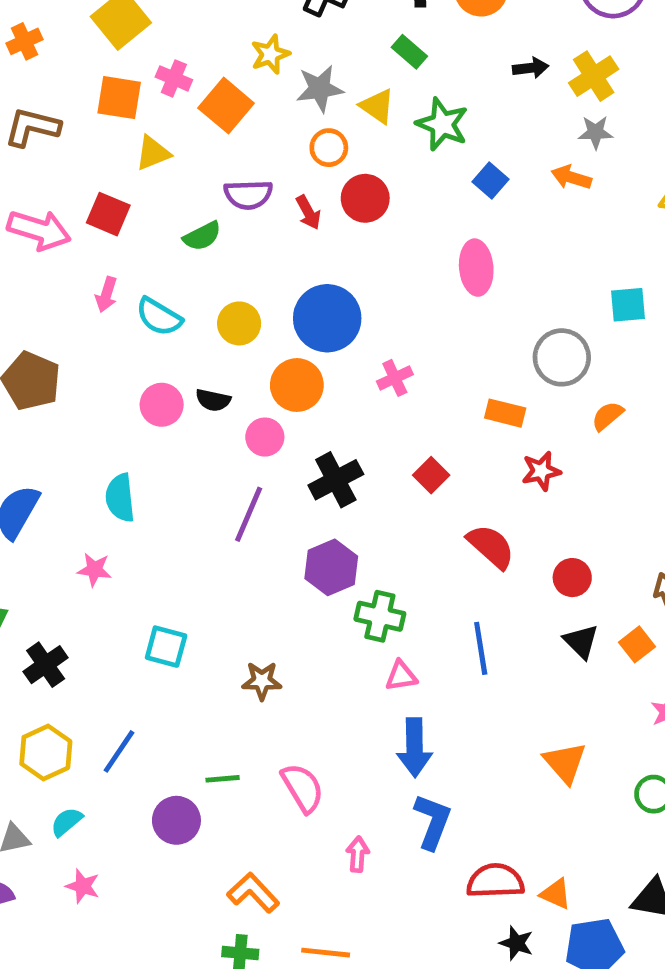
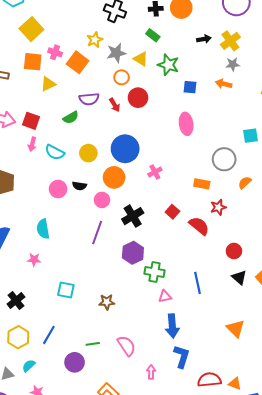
blue square: (491, 180) -> (190, 87), turned -32
red square: (108, 214) -> (31, 121), moved
red semicircle: (491, 546) -> (199, 226), moved

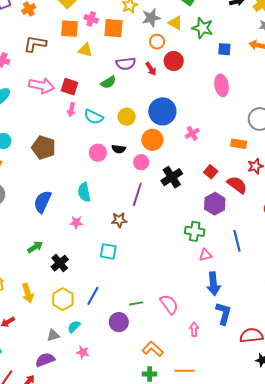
orange square: (78, 62) -> (113, 28), turned -30
yellow triangle: (48, 84) -> (85, 50), turned 42
purple hexagon: (133, 253) -> (215, 204), moved
brown star: (107, 302) -> (119, 220), moved

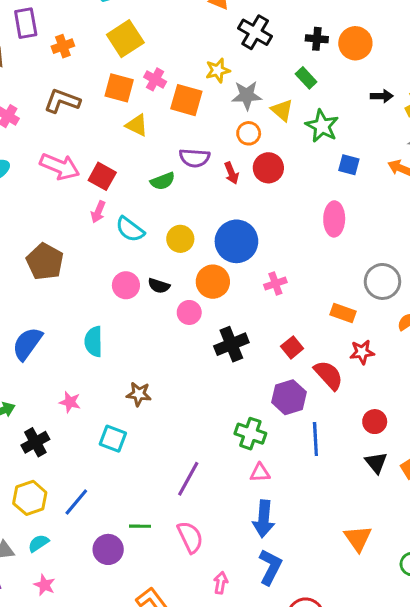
purple line: (137, 194) -> (188, 479), moved
pink star: (76, 222) -> (70, 402), moved
blue line: (237, 241) -> (315, 439), moved

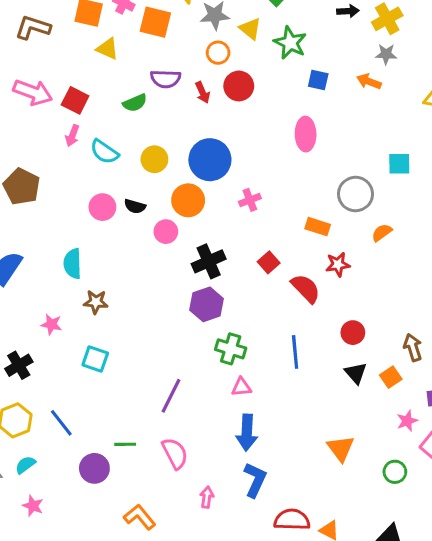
brown star: (139, 394) -> (96, 302), moved
purple hexagon: (289, 397) -> (207, 304), moved
blue line: (76, 502) -> (61, 423), turned -76

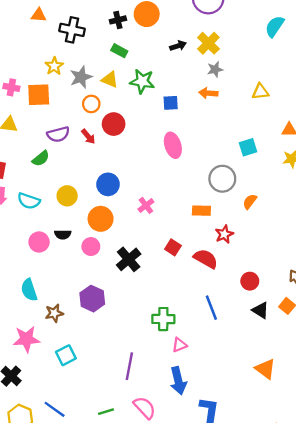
blue circle: (210, 160) -> (108, 184), size x0.7
purple hexagon: (207, 304) -> (92, 299), moved
pink star: (51, 324) -> (26, 339), size x1.6
cyan square: (95, 359) -> (66, 355), turned -30
blue arrow: (247, 433) -> (178, 381), moved

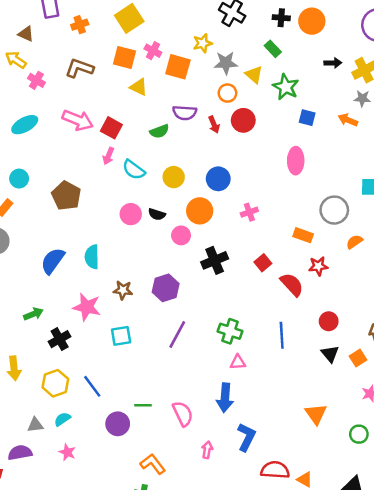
cyan semicircle: (29, 290) -> (92, 257), moved
purple line: (129, 366) -> (177, 334), moved

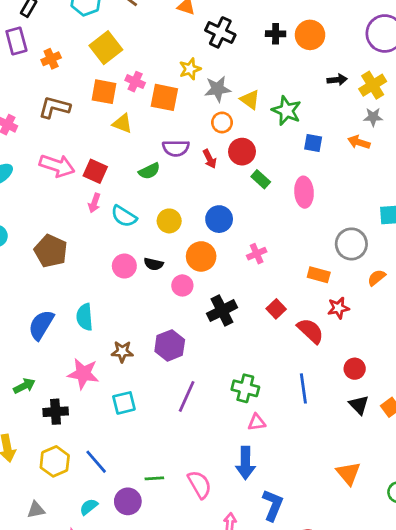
green rectangle: (273, 49) -> (261, 179), moved
black cross: (60, 339) -> (56, 412), turned 30
cyan semicircle: (62, 419) -> (89, 507), moved

